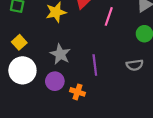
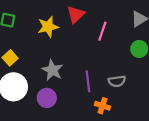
gray semicircle: (135, 65) -> (117, 81), moved
orange cross: (78, 92) -> (102, 106), moved

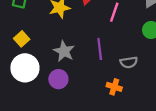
purple line: (88, 81) -> (100, 49), moved

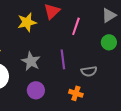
purple circle: (58, 79) -> (36, 90), moved

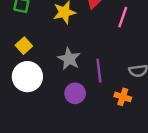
purple line: (63, 59) -> (99, 71), moved

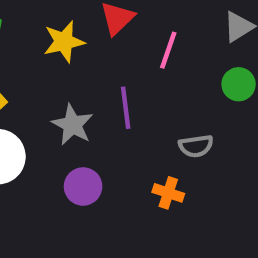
purple line: (99, 71) -> (126, 108), moved

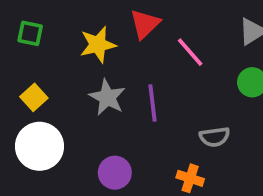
pink line: (168, 50) -> (190, 52), turned -60
gray star: (72, 125) -> (107, 97), moved

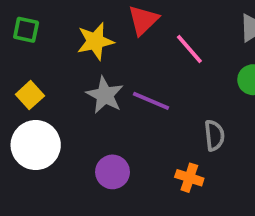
purple line: (152, 103) -> (151, 101), turned -60
gray semicircle: (215, 137) -> (214, 135), turned -88

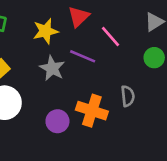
purple line: (151, 101) -> (83, 56), moved
orange cross: (189, 178) -> (92, 111), moved, size x1.6

